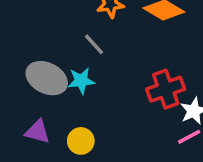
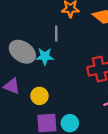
gray line: (94, 44) -> (56, 34), turned 35

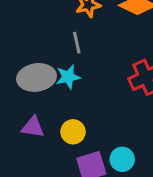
gray ellipse: (22, 52) -> (37, 77), turned -30

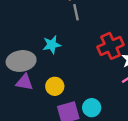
gray line: (77, 43) -> (76, 12), moved
gray ellipse: (37, 77) -> (21, 61), moved

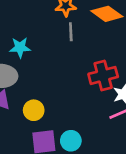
cyan star: (52, 45) -> (20, 48), moved

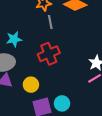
red cross: (103, 75) -> (49, 54), moved

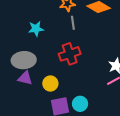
cyan star: (14, 39) -> (36, 29), moved

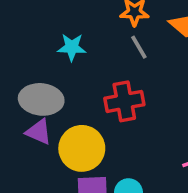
gray line: (73, 23) -> (139, 47), turned -32
yellow circle: (50, 83) -> (82, 148), size x1.6

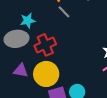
gray ellipse: (41, 99) -> (16, 39), moved
red cross: (124, 101) -> (45, 45), moved

